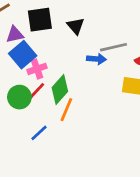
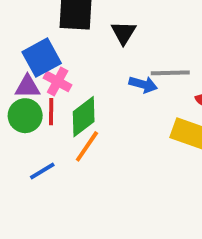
purple triangle: (15, 35) -> (27, 87), moved
pink cross: (37, 69) -> (58, 81), turned 36
red line: (37, 91) -> (51, 112), turned -54

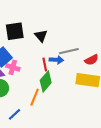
red line: (51, 112) -> (45, 65), moved
green diamond: (84, 117) -> (46, 82), moved

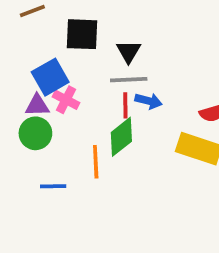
gray line: (69, 51) -> (129, 80), moved
orange line: (35, 97) -> (96, 162), turned -36
blue line: (15, 114) -> (53, 186), turned 32

